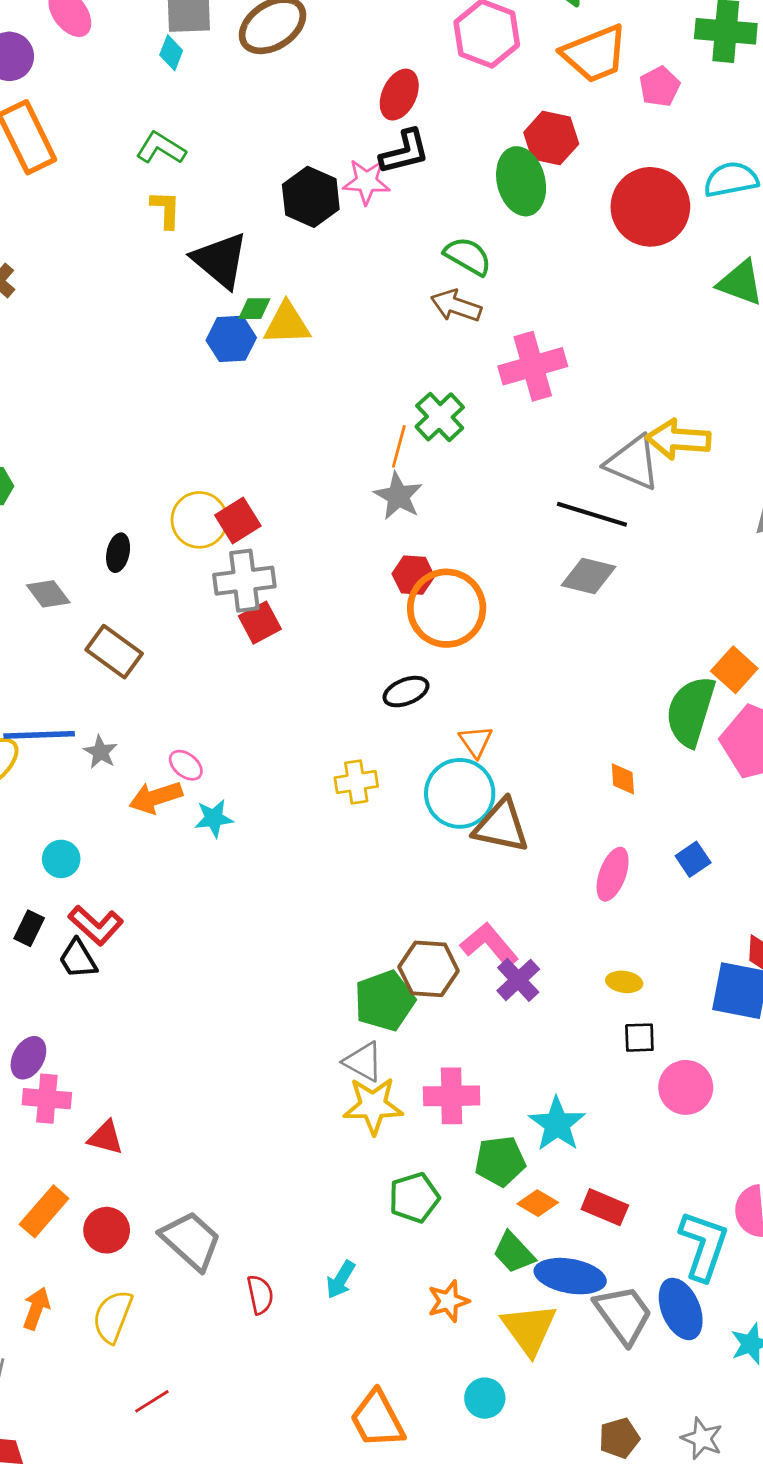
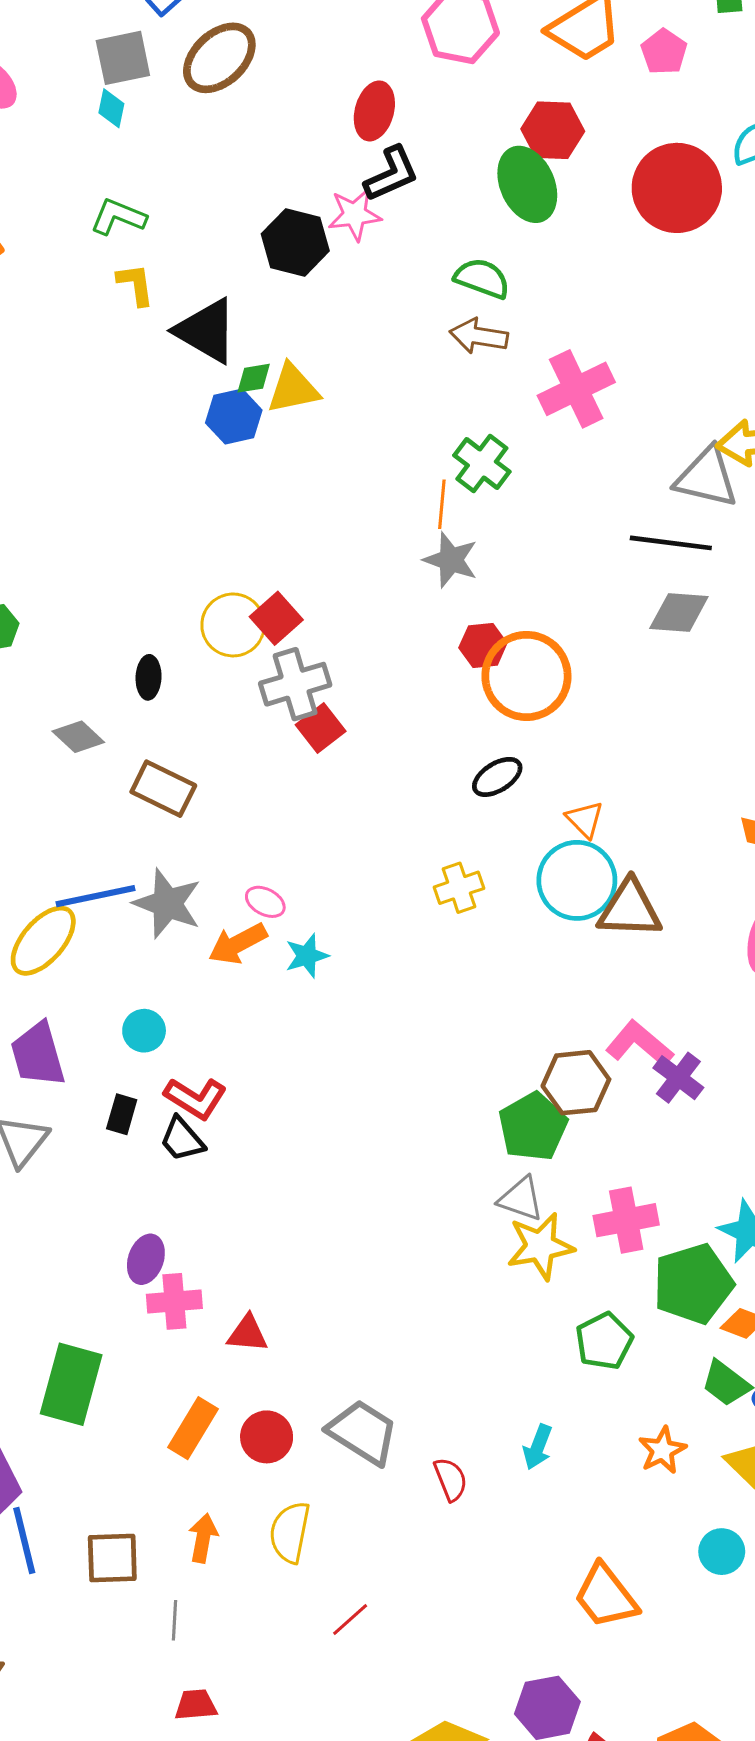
gray star: (100, 752) -> (167, 904), size x1.8
green pentagon: (500, 1161) -> (693, 1284), size x1.4

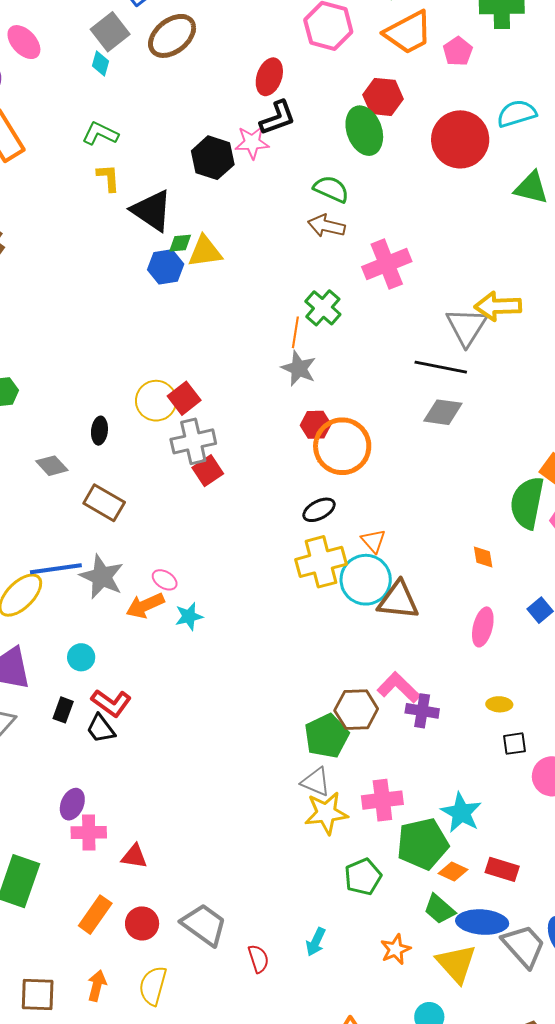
gray square: (123, 58) -> (110, 32), turned -30
gray triangle: (707, 477) -> (467, 327), turned 45
yellow cross: (459, 888) -> (321, 562), moved, size x1.6
purple cross: (678, 1078) -> (422, 711), turned -32

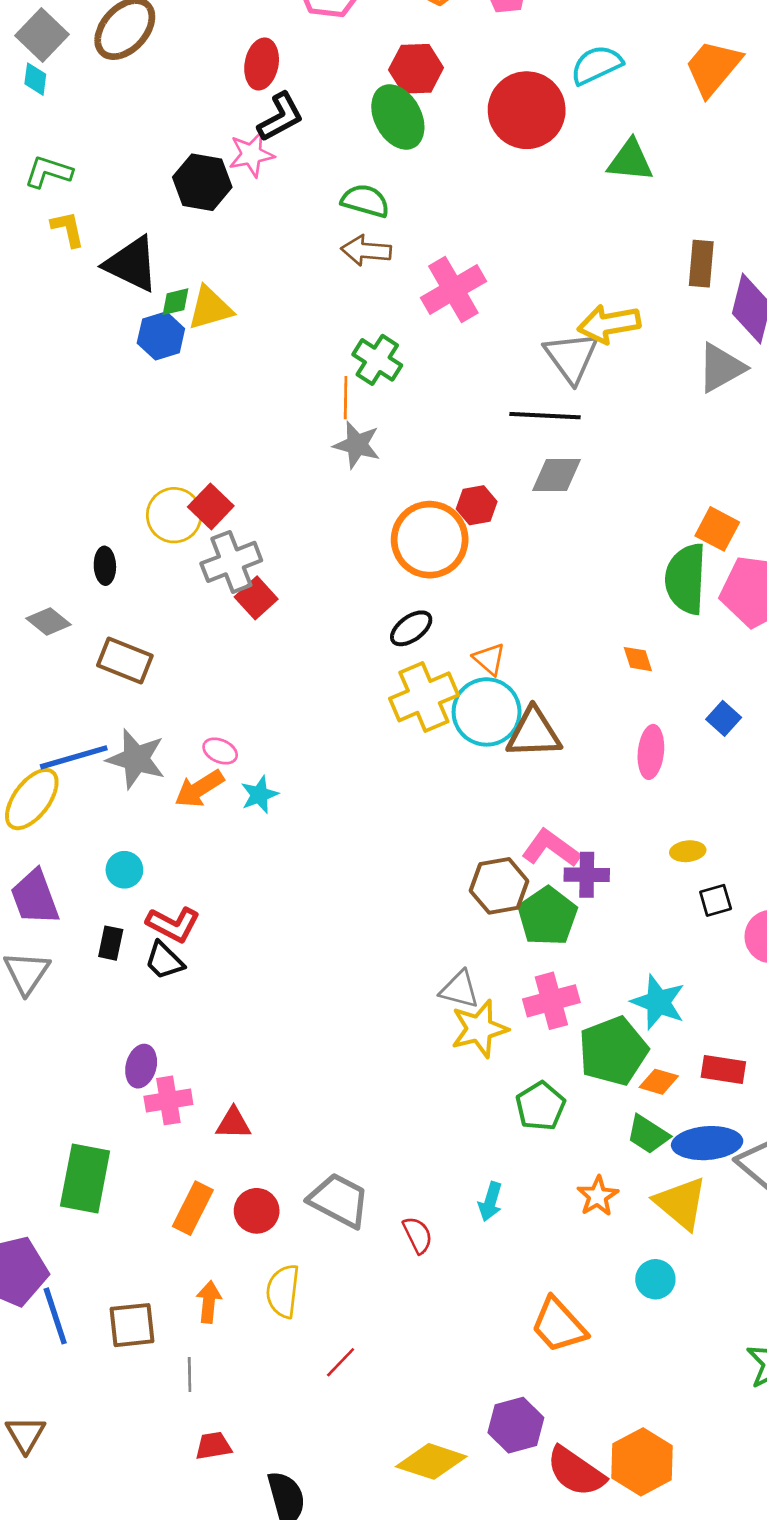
red hexagon: (316, 425) -> (477, 505), moved
green pentagon: (327, 736) -> (547, 916), moved

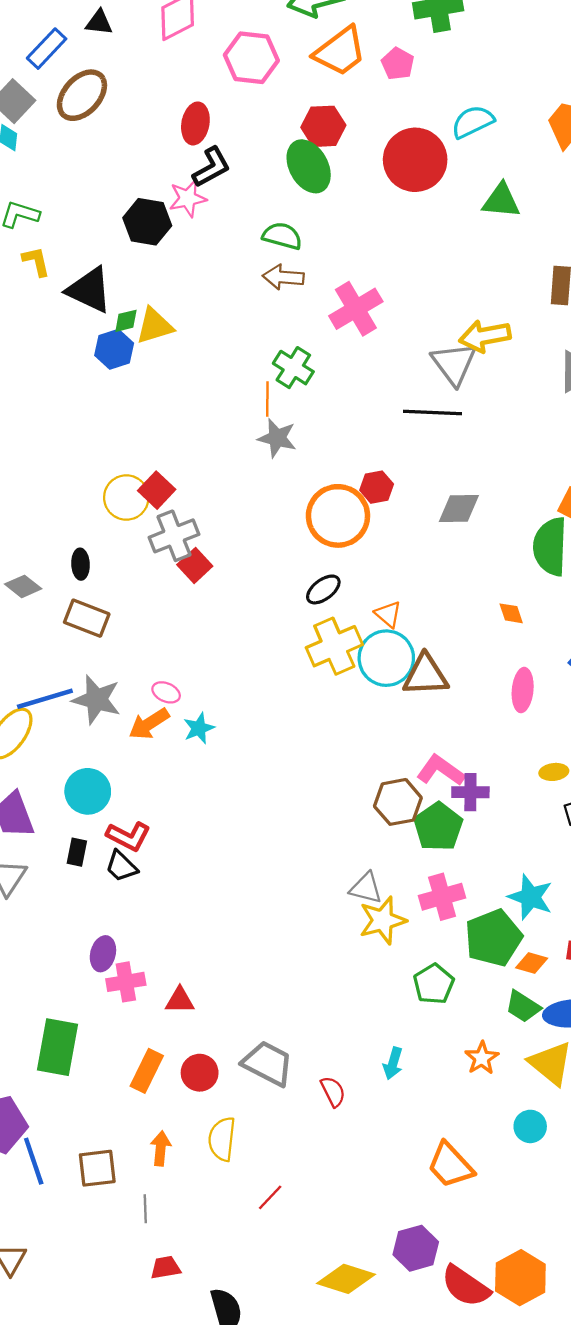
gray diamond: (557, 475) -> (459, 508), moved
black ellipse: (105, 566) -> (80, 564), moved
cyan circle: (124, 870) -> (88, 791), size x1.5

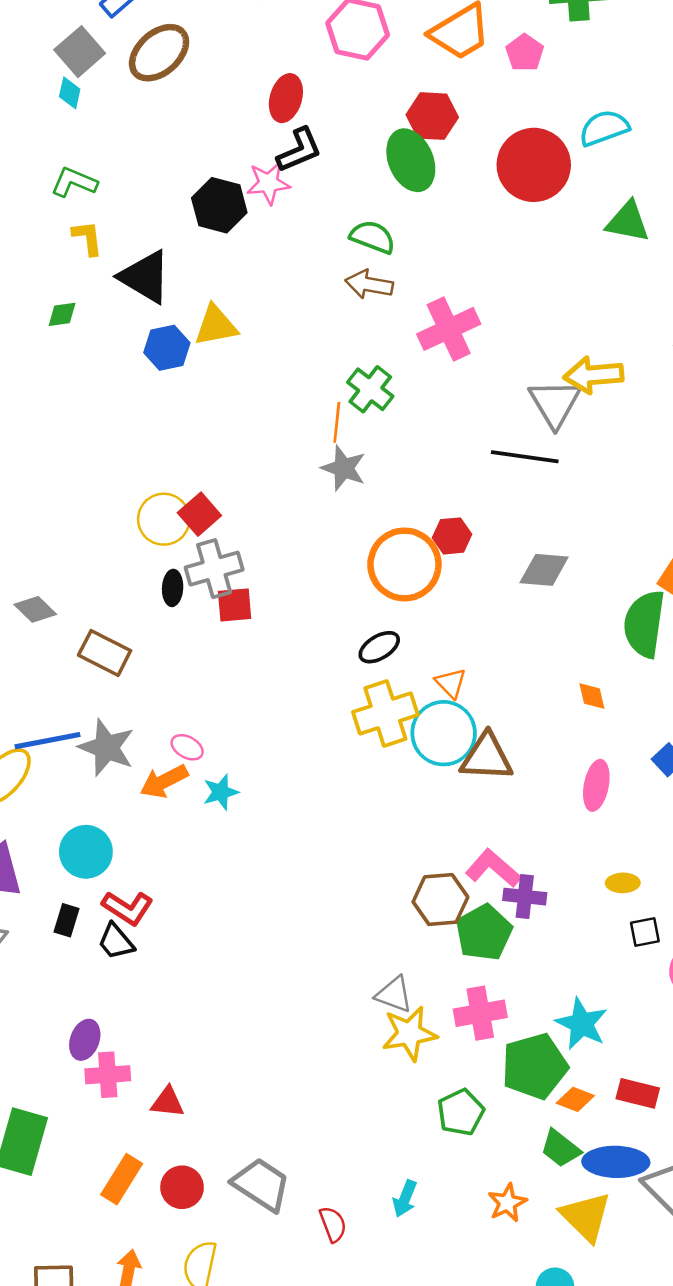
green diamond: (126, 321) -> (62, 314), moved
black ellipse: (80, 564) -> (173, 588), moved
red square: (195, 565) -> (235, 605), turned 32

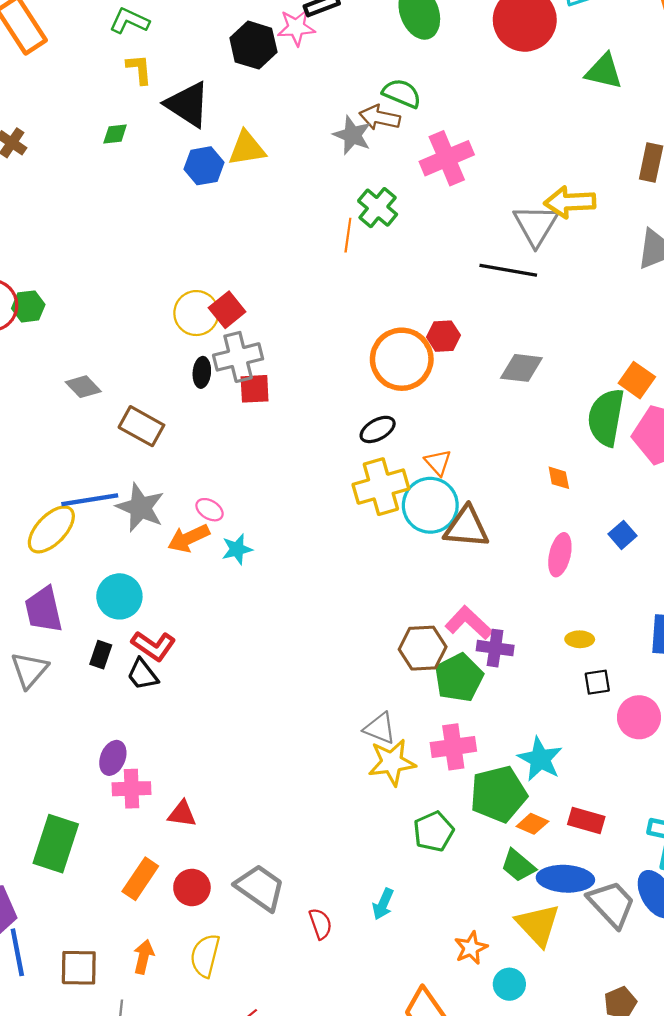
green semicircle: (373, 237) -> (402, 93), moved
gray star: (344, 468) -> (352, 135), moved
orange star: (507, 1203) -> (471, 948), moved

